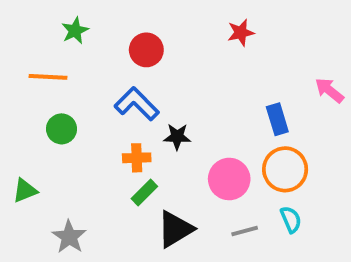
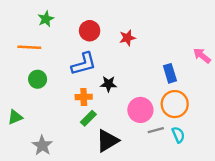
red star: (241, 33) -> (127, 38), moved
blue L-shape: (137, 104) -> (84, 64), turned 120
gray line: (245, 231) -> (156, 130), moved

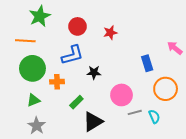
green star: (46, 19) -> (40, 16), size x1.5
green circle: (38, 79) -> (32, 68), size x1.6
orange cross: (84, 97) -> (57, 82), moved
orange circle: (175, 104) -> (166, 89), moved
green triangle: (15, 117) -> (33, 100), moved

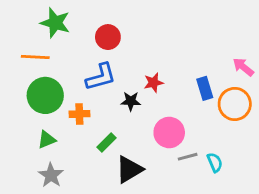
green star: (40, 16) -> (55, 23), turned -30
red star: (110, 33) -> (154, 83), moved
orange circle: (166, 89) -> (235, 104), moved

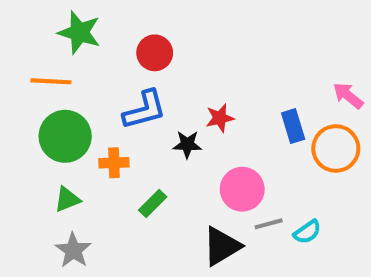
cyan semicircle: (215, 162) -> (307, 232), turned 78
black triangle: (129, 170) -> (222, 246), moved

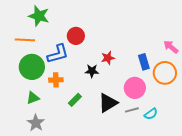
red circle: (155, 53) -> (76, 36), moved
blue L-shape: (144, 110) -> (58, 54), moved
pink circle: (242, 189) -> (135, 88), moved
black triangle: (222, 246) -> (108, 103), moved

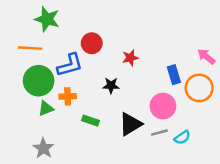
red star: (108, 58) -> (130, 58), moved
green triangle: (33, 98) -> (46, 108), moved
green rectangle: (75, 100) -> (91, 121), turned 64

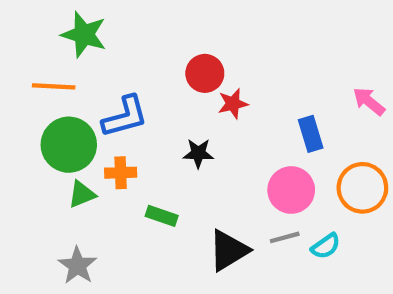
red circle: (92, 43) -> (205, 73), moved
orange circle: (199, 88) -> (362, 188), moved
black triangle: (130, 124) -> (229, 250), moved

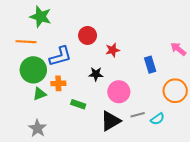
red circle: (205, 73) -> (88, 35), moved
pink circle: (291, 190) -> (119, 92), moved

